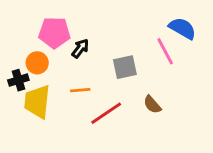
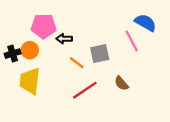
black arrow: (80, 48) -> (64, 39), turned -126
black cross: (18, 80) -> (13, 54), moved
orange line: (80, 90) -> (77, 63), moved, turned 42

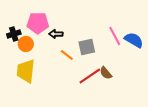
blue semicircle: (145, 23) -> (134, 40), moved
black cross: (13, 54) -> (14, 34), moved
red line: (85, 90) -> (90, 76), moved

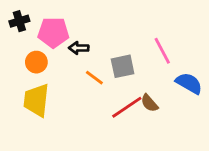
black cross: (14, 34) -> (19, 21), moved
blue semicircle: (134, 40) -> (189, 83), moved

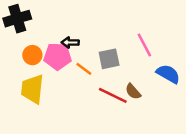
black cross: (19, 21) -> (17, 19), size x1.5
pink pentagon: (53, 32) -> (58, 56), moved
red line: (127, 107) -> (113, 95), turned 60

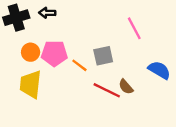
black arrow: (70, 42) -> (47, 13), moved
pink line: (144, 45) -> (134, 28), moved

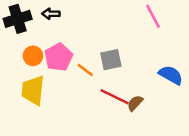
pink line: (134, 28) -> (153, 16), moved
pink pentagon: (54, 53) -> (58, 57), turned -30
brown semicircle: (126, 87) -> (135, 103), moved, turned 84

